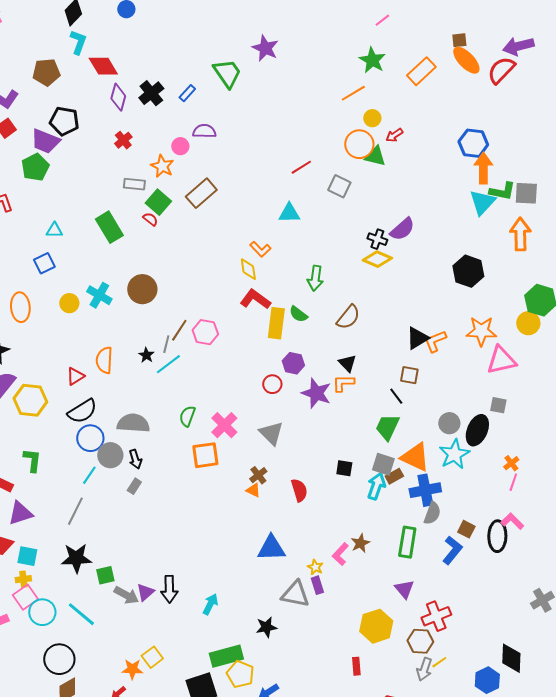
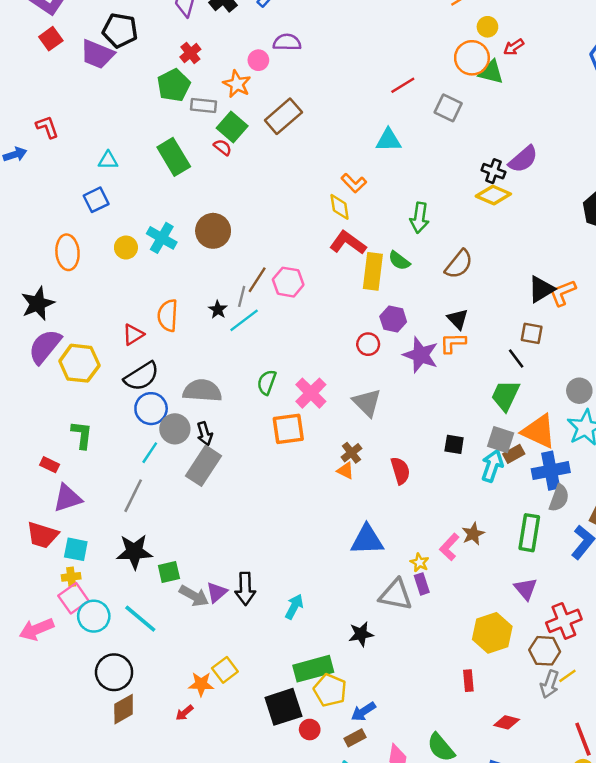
green pentagon: (35, 167) -> (174, 85), moved
gray rectangle: (134, 486) -> (204, 466), size x2.0

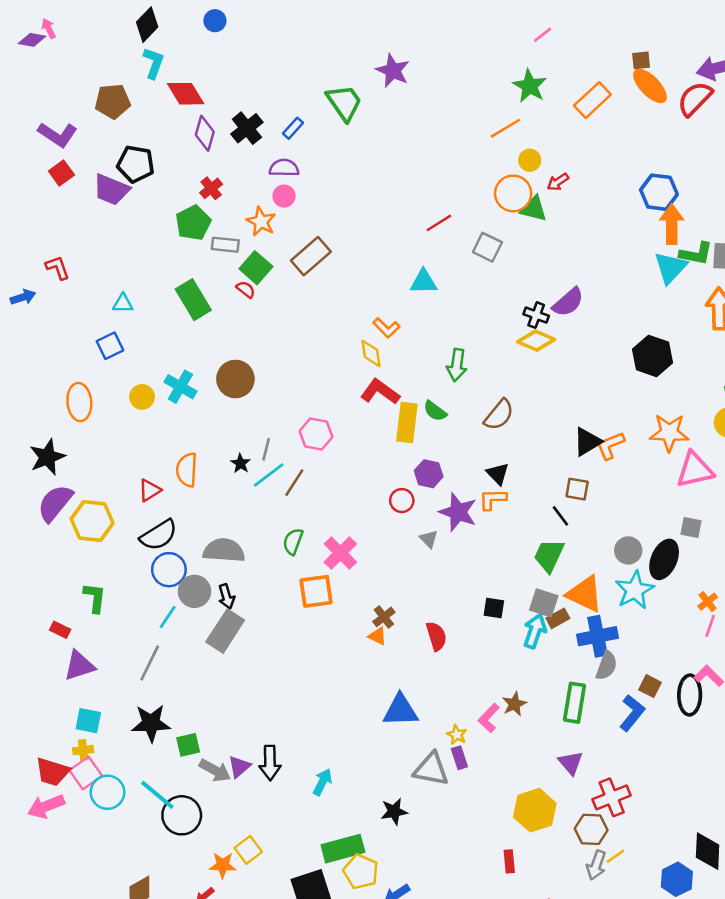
purple semicircle: (287, 42) -> (284, 168), moved
brown line: (257, 280) -> (294, 483), moved
gray triangle: (367, 403) -> (429, 539), moved, size x0.6
red trapezoid: (42, 535) -> (52, 772), moved
black circle: (114, 672) -> (182, 815), moved

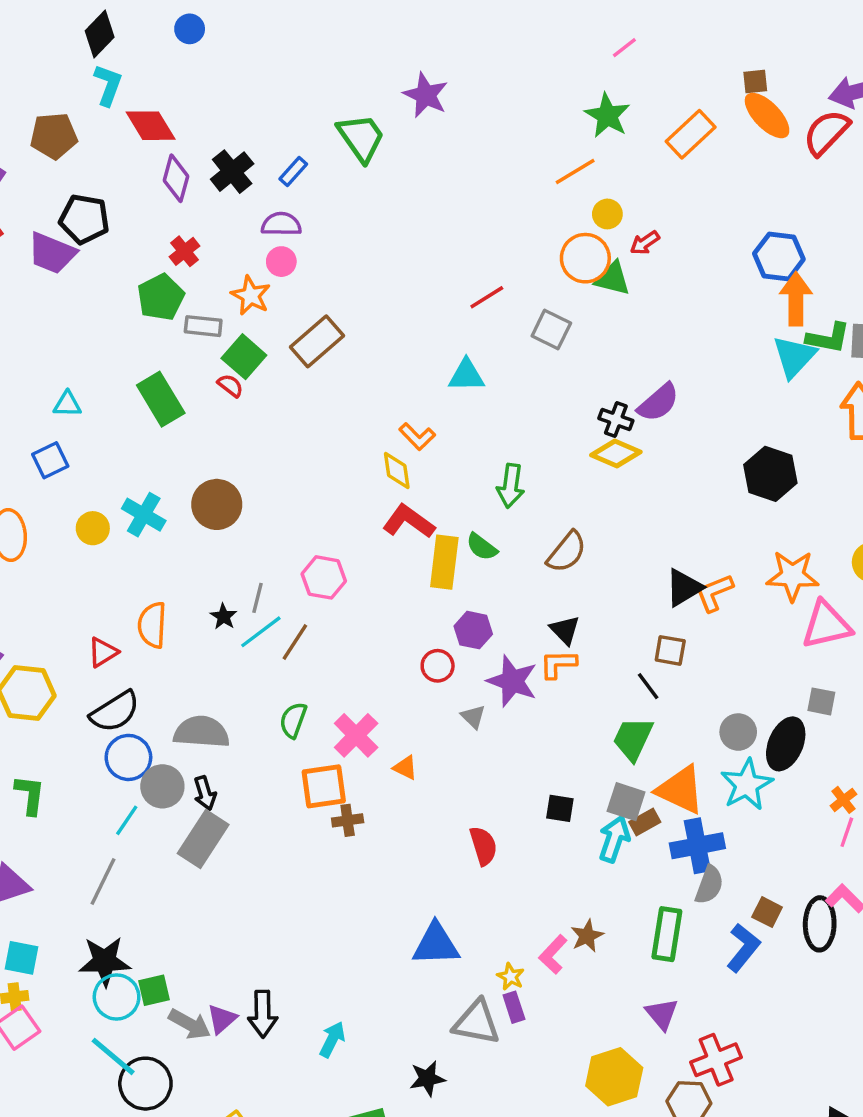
brown cross: (384, 617) -> (348, 820), moved, turned 30
orange triangle: (377, 636) -> (405, 768), moved
cyan circle: (107, 792) -> (117, 997), moved

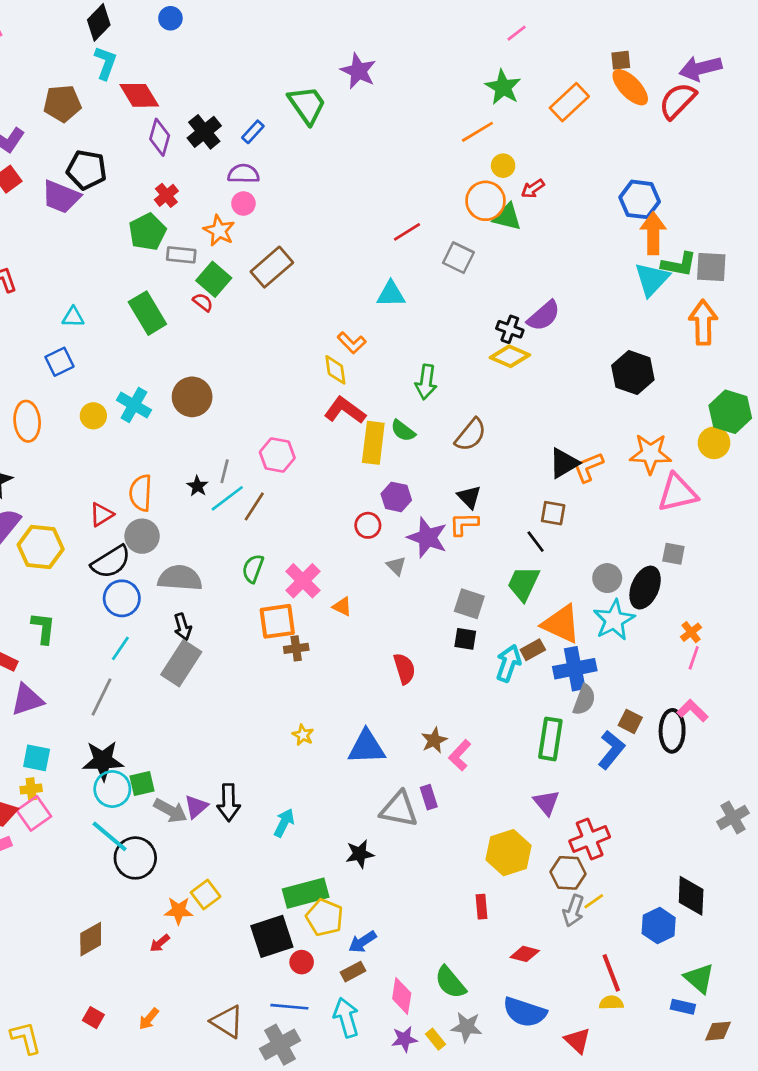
gray circle: (162, 786) -> (142, 536), moved
gray square: (626, 802) -> (469, 604), moved
brown star: (587, 936) -> (434, 740), moved
yellow star: (511, 977) -> (303, 735), moved

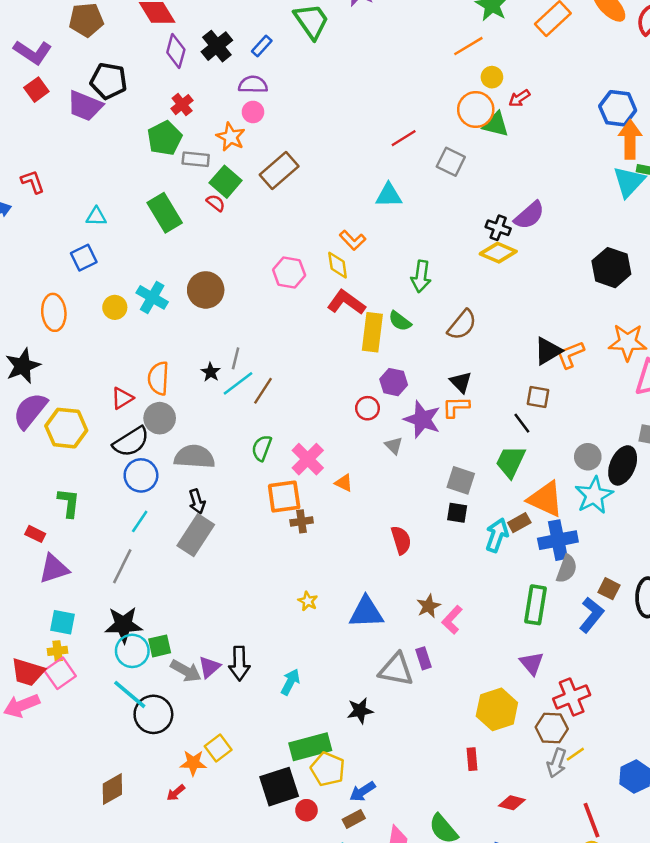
pink hexagon: (277, 455) -> (289, 273), moved

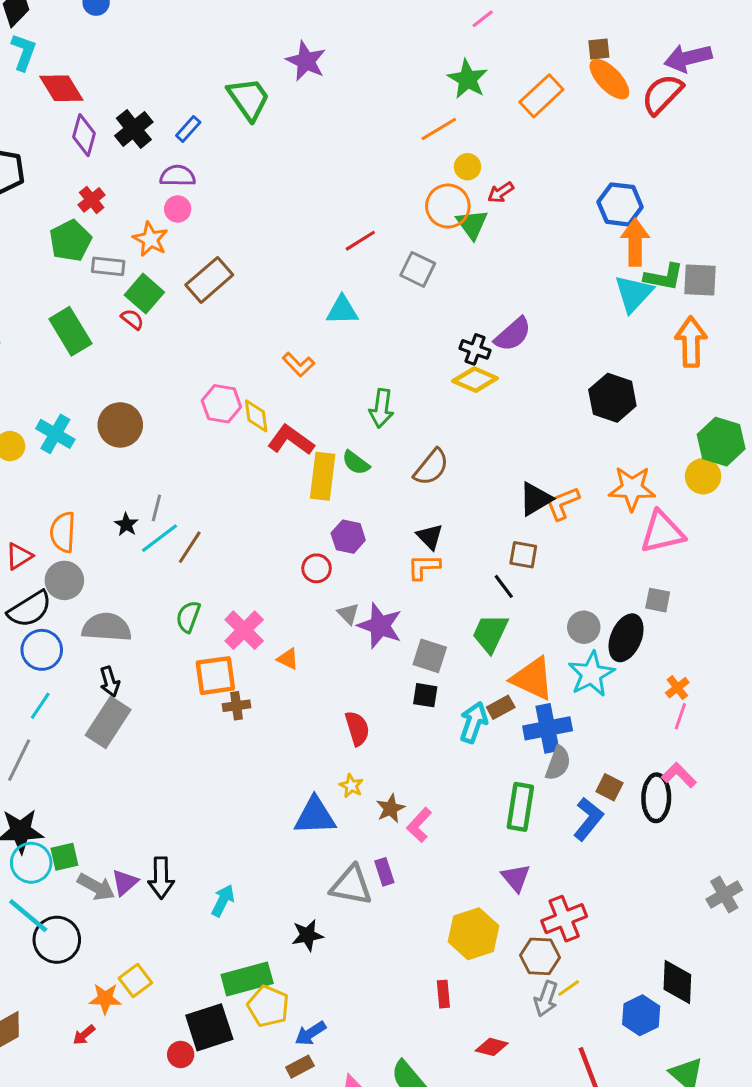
green triangle: (496, 124) -> (472, 224), turned 40
yellow diamond: (338, 265) -> (256, 416), moved
purple star: (422, 419) -> (380, 626), moved
yellow star: (308, 601) -> (351, 786), moved
red circle: (306, 810) -> (181, 1054), moved

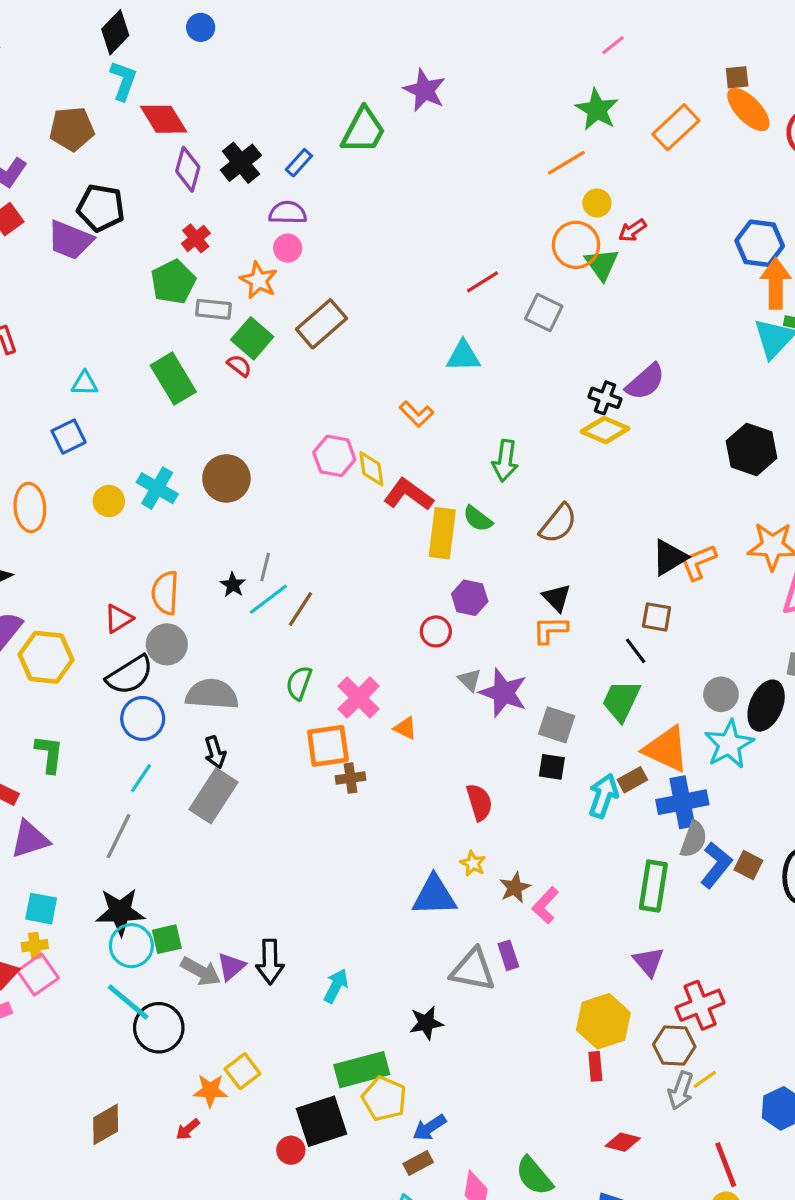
green trapezoid: (249, 99) -> (363, 130), turned 63
blue L-shape: (588, 819) -> (716, 865), moved
red rectangle: (443, 994) -> (595, 1066), moved

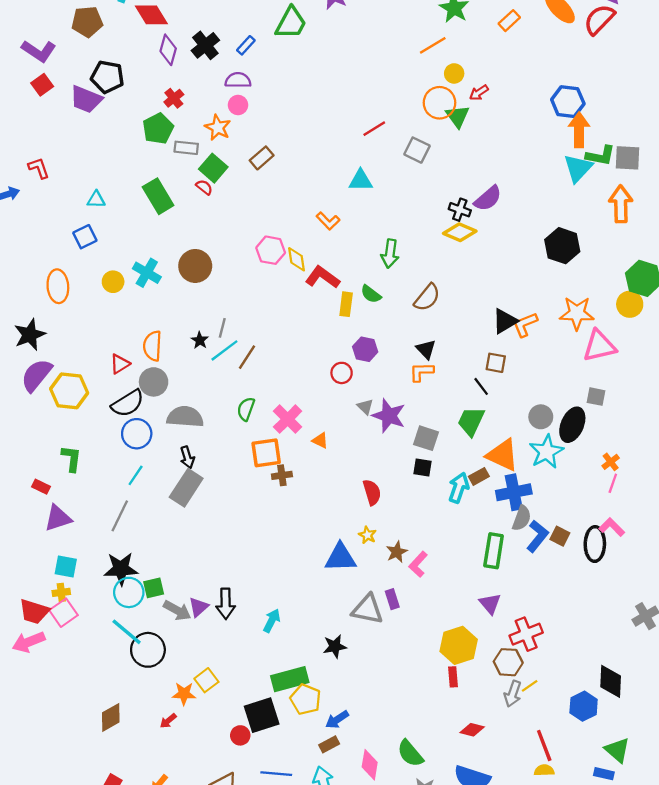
orange rectangle: (676, 127) -> (509, 21), size x0.7
brown rectangle: (321, 324) -> (262, 158), size x0.7
yellow rectangle: (442, 533) -> (346, 304), size x0.7

